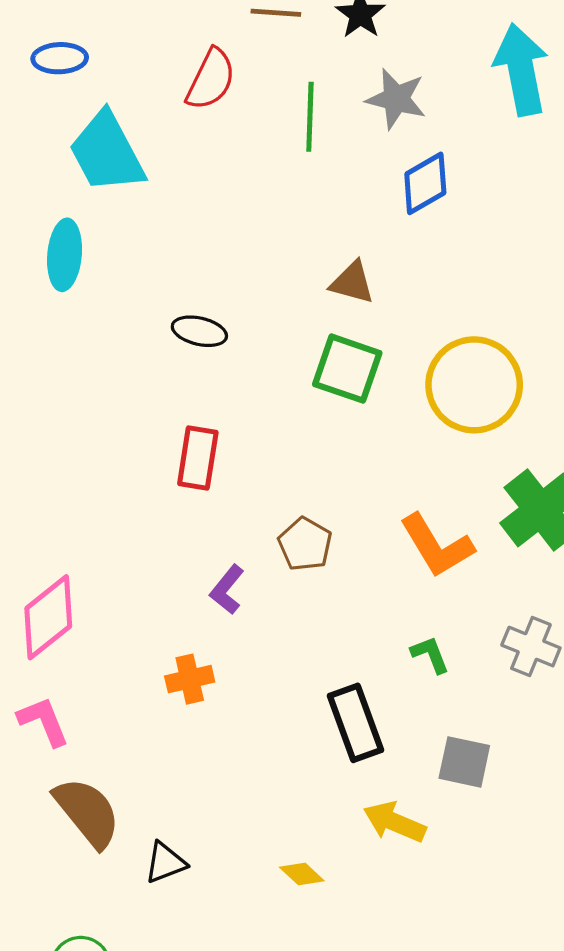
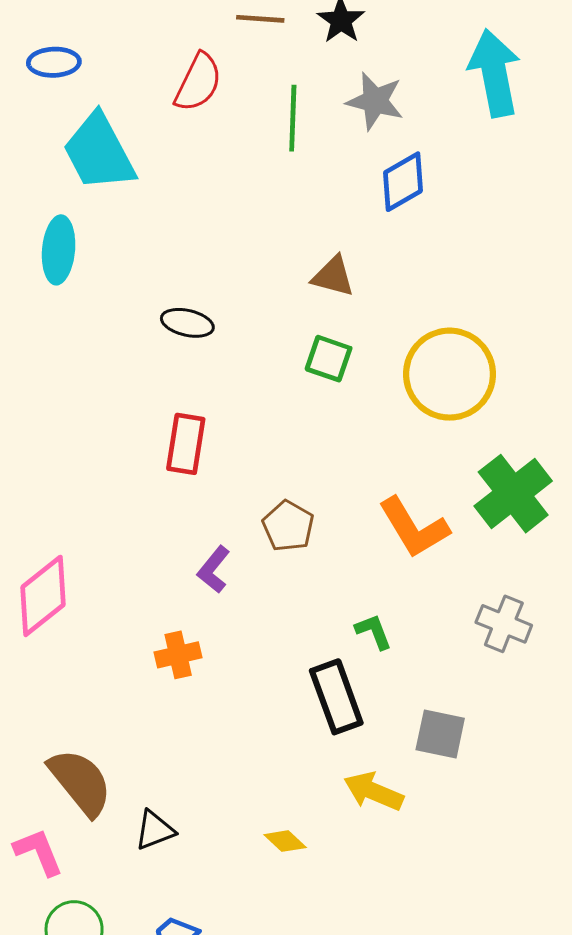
green square: (347, 369) -> (329, 359), size x0.7
green L-shape: (430, 655) -> (374, 632), moved
pink L-shape: (43, 721) -> (38, 852), moved

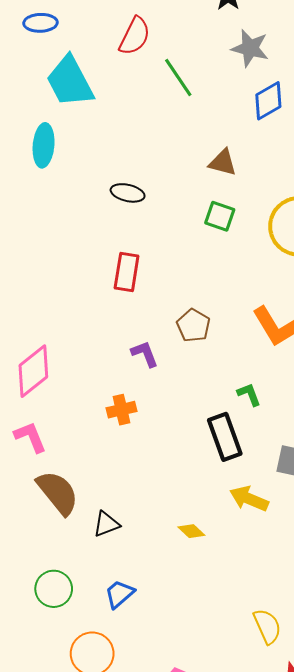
green line: (293, 118) -> (178, 78), moved, turned -36
purple L-shape: (214, 570) -> (145, 354), turned 120
pink L-shape: (38, 852) -> (30, 437), moved

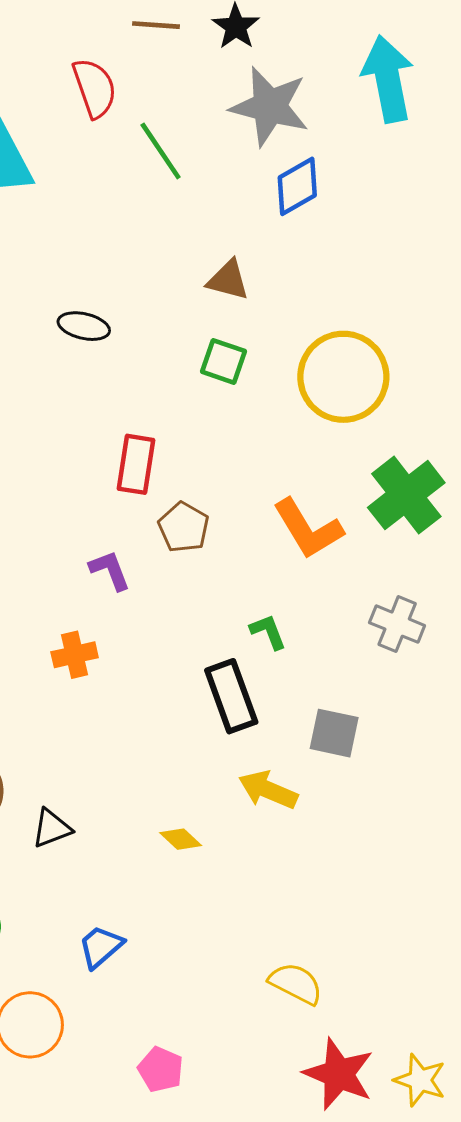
red semicircle: (135, 36) -> (95, 88), turned -45
gray star: (250, 48) -> (270, 106), size x1.4
red rectangle: (127, 272) -> (136, 464), moved
blue trapezoid: (119, 594) -> (101, 947), moved
yellow semicircle: (267, 626) -> (296, 983), turned -39

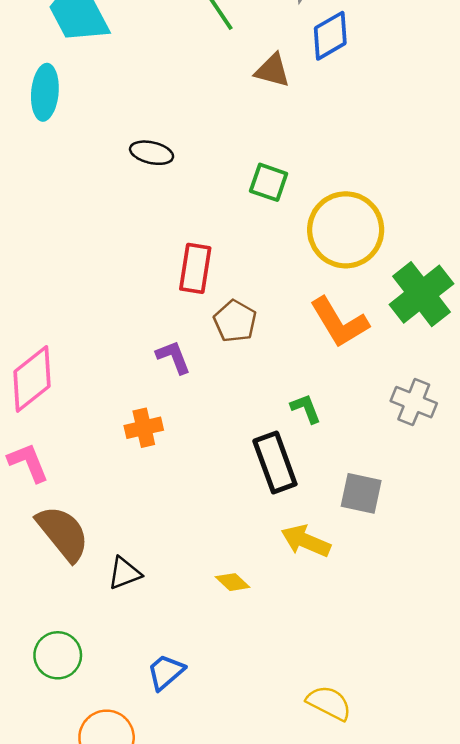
brown triangle: (228, 280) -> (272, 70), moved
yellow circle: (343, 377) -> (346, 230), moved

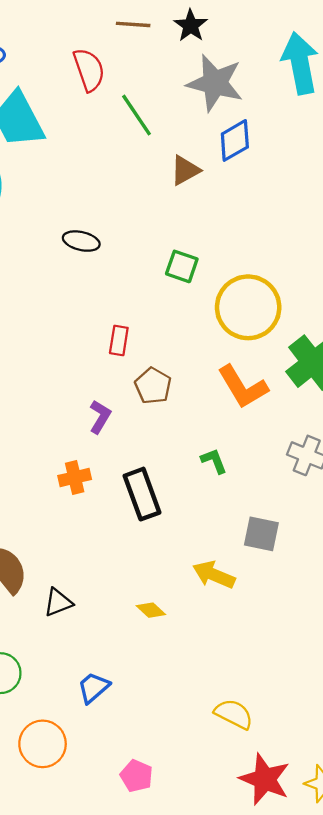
brown triangle: (272, 70) -> (185, 170), turned -44
red rectangle: (195, 268) -> (119, 340), size x0.7
purple L-shape: (173, 357) -> (100, 417), turned 52
black rectangle: (275, 462) -> (142, 494), moved

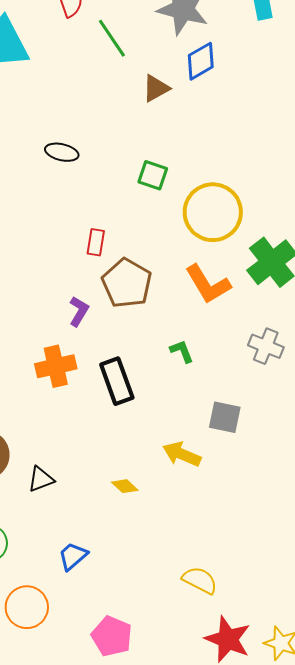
brown pentagon: (153, 386) -> (127, 283), size x1.5
orange cross: (75, 478) -> (56, 366), size x1.4
pink pentagon: (137, 776) -> (112, 636), size x1.4

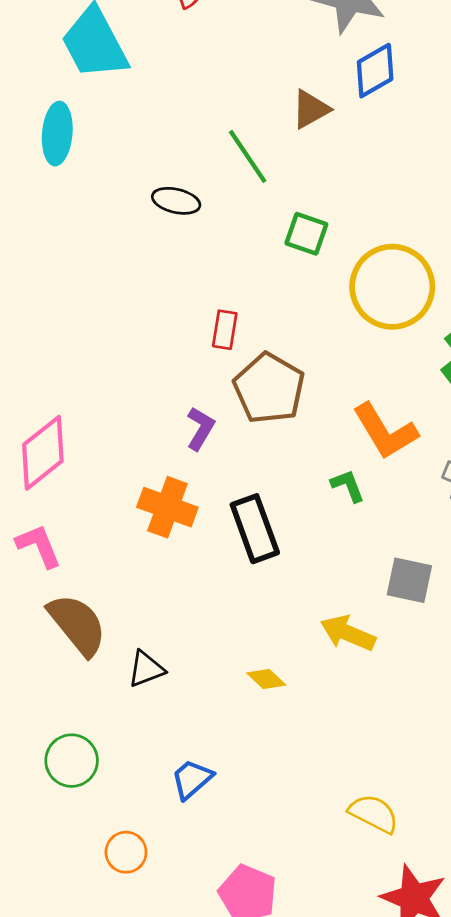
green line: (112, 38) -> (248, 156), moved
orange L-shape: (208, 284) -> (385, 431), moved
orange cross: (56, 366) -> (167, 507), turned 33
orange circle: (27, 607) -> (126, 852), size x0.7

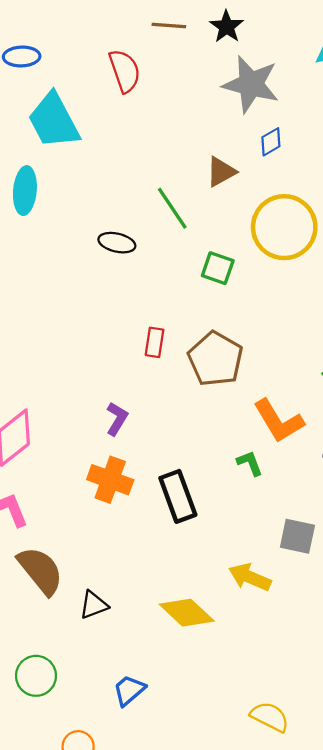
blue diamond: (375, 71) -> (271, 142), size x0.7
yellow circle: (392, 287) -> (284, 227), moved
brown pentagon: (269, 388) -> (215, 359), moved
purple L-shape: (200, 428) -> (117, 419), moved
yellow diamond: (266, 679) -> (187, 613), size x1.8

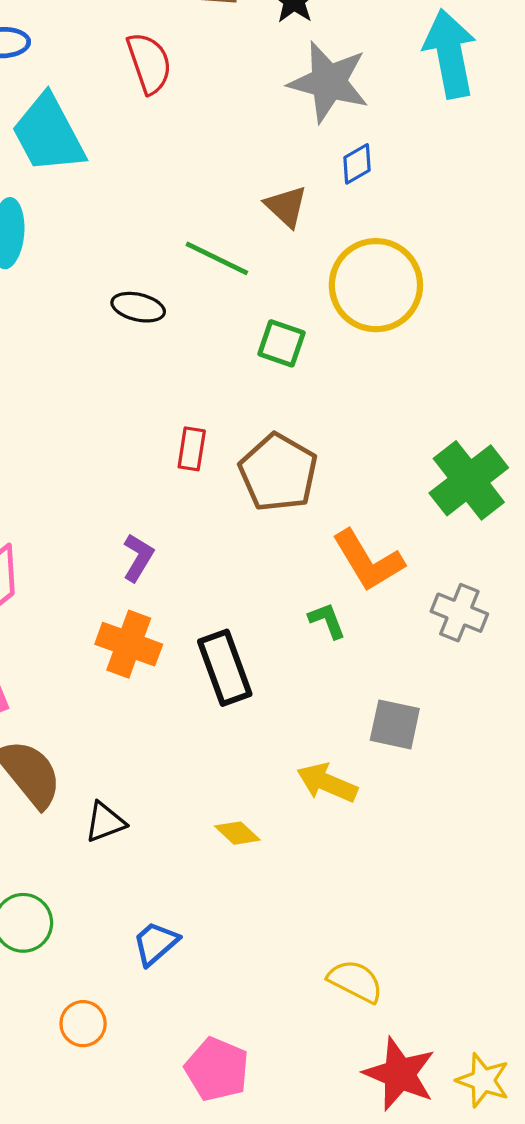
brown triangle: (221, 172) -> (286, 206), turned -48
green line: (172, 208) -> (217, 258), turned -30
yellow diamond: (187, 613) -> (237, 833), size x0.6

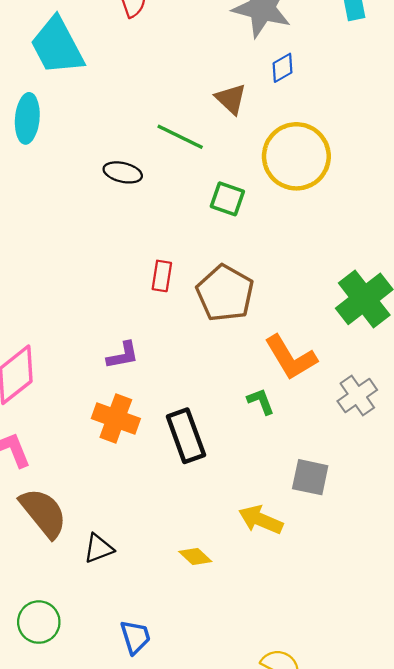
purple L-shape: (138, 558) -> (123, 355), turned 48
gray cross: (459, 613) -> (357, 396), turned 33
blue trapezoid: (155, 943) -> (135, 637), turned 114

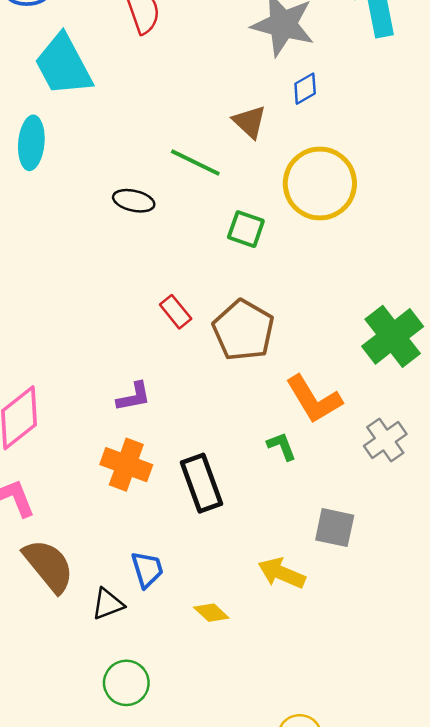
red rectangle: (162, 276) -> (176, 312), turned -48
green circle: (39, 622) -> (126, 683), moved
blue trapezoid: (135, 637) -> (147, 569), moved

